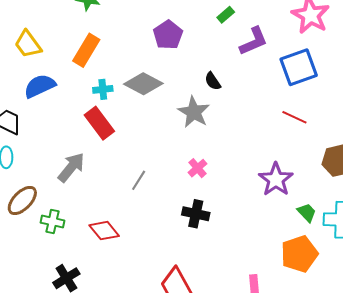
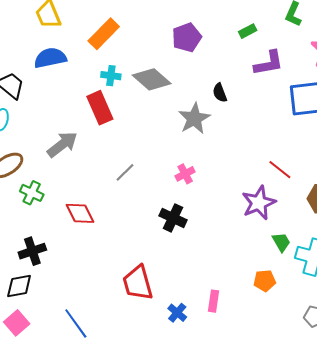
red line: (294, 117) -> (280, 170), moved
orange pentagon: (299, 254) -> (265, 281), size x0.6

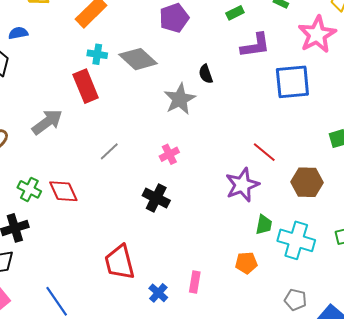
blue semicircle: (50, 58) -> (18, 33), moved, size x0.6
green cross: (32, 193) -> (29, 189), moved
green trapezoid: (281, 242) -> (264, 225), turned 40

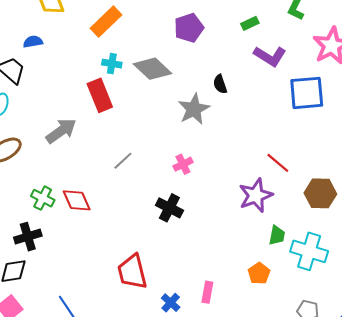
purple L-shape: (255, 45) -> (270, 56), turned 40
orange pentagon: (246, 263) -> (259, 273), turned -30

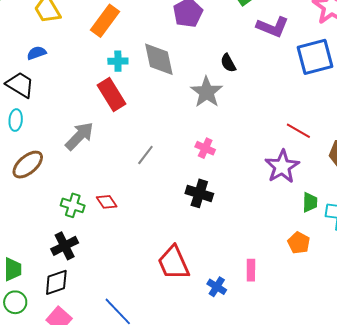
gray diamond: (153, 69) -> (159, 59), turned 45
pink cross: (183, 164) -> (205, 148), turned -30
red diamond: (77, 200) -> (107, 202), size x0.7

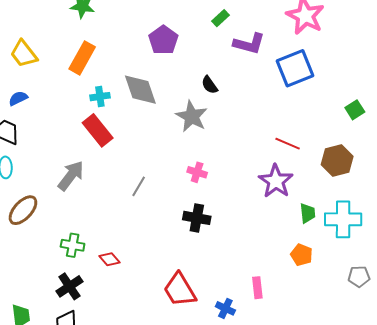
red diamond: (107, 202) -> (109, 259), moved

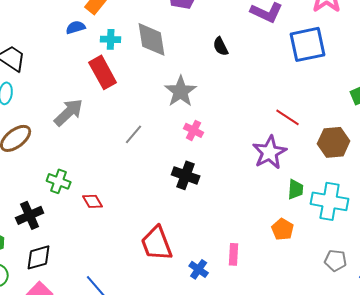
blue semicircle: (18, 98) -> (76, 27), moved
gray star: (192, 116) -> (181, 91), moved
black cross: (69, 286) -> (30, 215), moved

